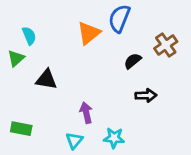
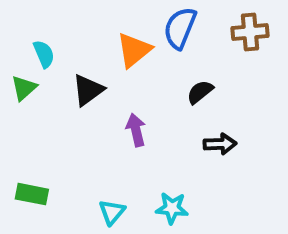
brown cross: (166, 45) -> (250, 32), moved, turned 30
black triangle: (46, 79) -> (88, 90), moved, turned -45
purple arrow: (86, 113) -> (136, 130), moved

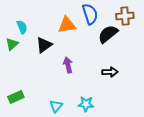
blue semicircle: (180, 28) -> (90, 14), turned 140
orange triangle: (134, 50) -> (67, 25), turned 30
black semicircle: (200, 92) -> (108, 34), moved, size x1.5
green rectangle: (32, 194) -> (16, 97), turned -35

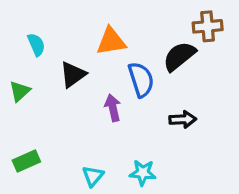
blue semicircle: (90, 14) -> (141, 80), moved
green triangle: (12, 44) -> (20, 91), moved

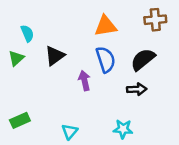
orange triangle: (111, 41) -> (106, 26), moved
black semicircle: (179, 56) -> (143, 59), moved
green triangle: (20, 91) -> (16, 58), moved
cyan star: (143, 173) -> (123, 129), moved

